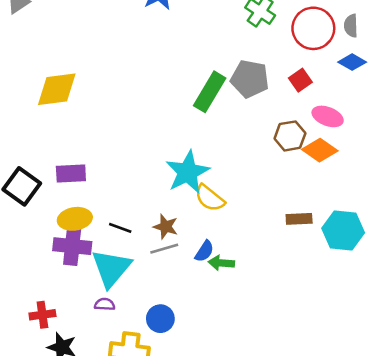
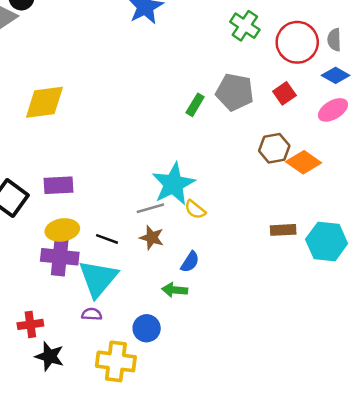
green rectangle: (210, 92) -> (195, 105), size x0.6
pink ellipse: (328, 116) -> (333, 110), moved, turned -52
yellow semicircle: (210, 198) -> (195, 210), size x0.7
gray line: (164, 249) -> (150, 208), moved
green arrow: (221, 263) -> (175, 290), moved

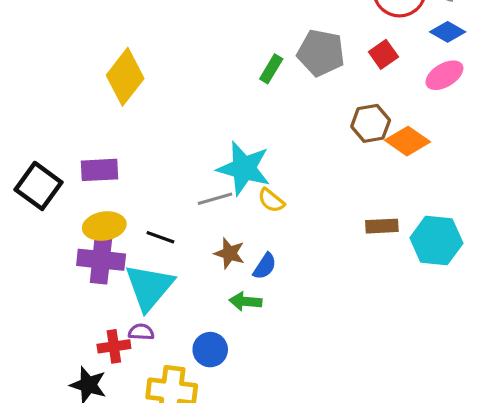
yellow diamond: (44, 102) -> (125, 77), moved, turned -45
cyan star: (173, 184) -> (244, 168), turned -30
brown star: (152, 238) -> (229, 253), moved
red cross: (30, 324) -> (114, 346), moved

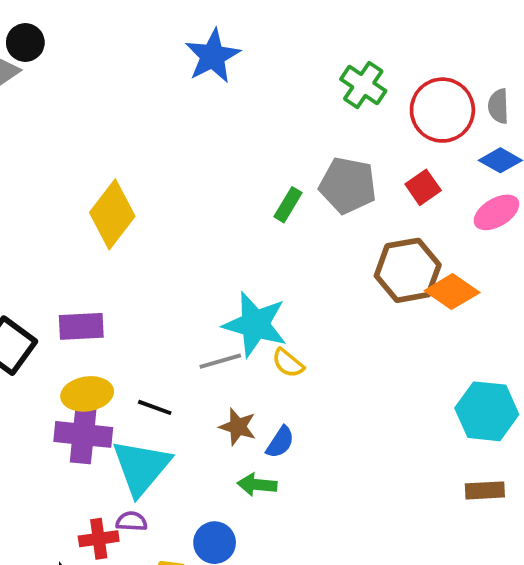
brown hexagon: (371, 123) -> (408, 270), size x1.4
brown rectangle: (382, 226) -> (485, 490), moved

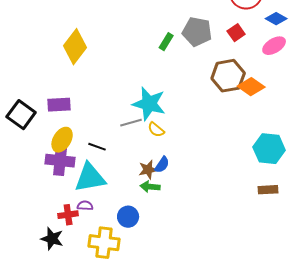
yellow semicircle: (288, 363) -> (156, 130), moved
yellow ellipse: (87, 394) -> (62, 140), turned -50
brown star: (238, 427) -> (148, 170), moved, turned -30
cyan triangle: (141, 467) -> (90, 178), turned 40

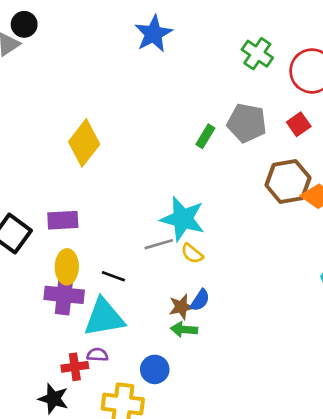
yellow ellipse: (62, 140) -> (67, 267), turned -30

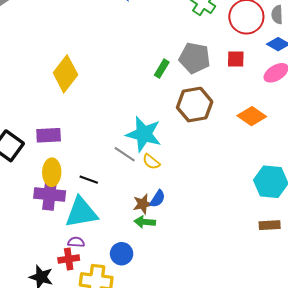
red square: (299, 124) -> (236, 59), turned 36
brown hexagon: (288, 182) -> (195, 105), moved
gray line: (159, 244) -> (125, 154), turned 50
red cross: (75, 367) -> (69, 259), moved

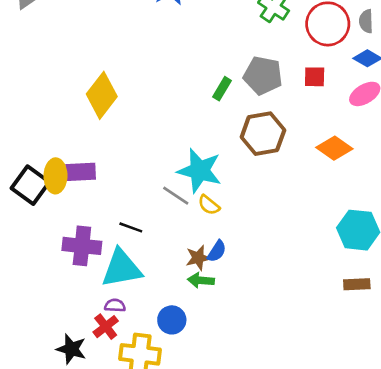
yellow ellipse: (52, 172) -> (55, 176), moved
red cross: (69, 259) -> (106, 327), turned -30

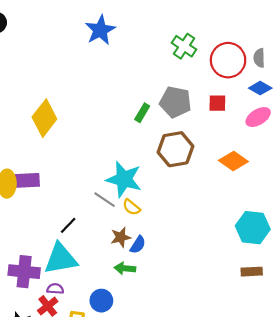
black line: (131, 227) -> (68, 225), turned -66
purple cross: (82, 246) -> (24, 272), moved
brown star: (198, 258) -> (121, 237), moved

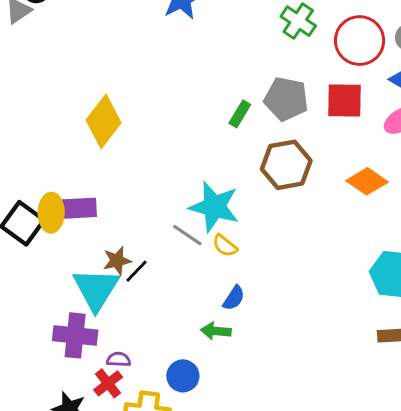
red square: (217, 103) -> (345, 100), size x1.5
brown star: (121, 237) -> (117, 261), moved
cyan triangle: (61, 259) -> (96, 289), moved, turned -48

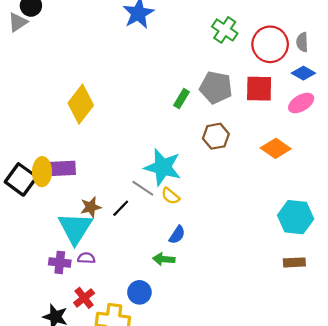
brown hexagon: (286, 165) -> (216, 136), size x0.7
black line: (136, 271) -> (121, 208), moved
purple cross: (75, 335) -> (60, 262), size x0.7
purple semicircle: (119, 359) -> (86, 258), moved

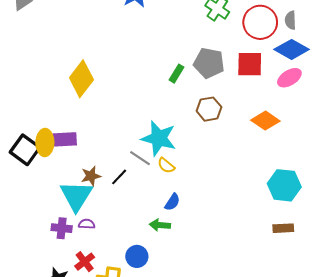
blue diamond: (303, 73) -> (292, 49), size x1.5

